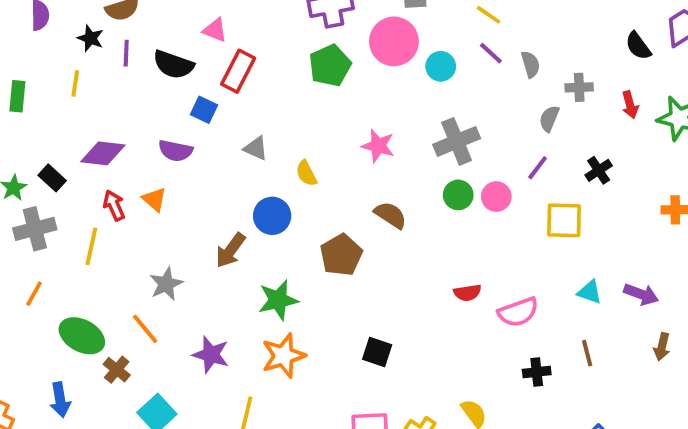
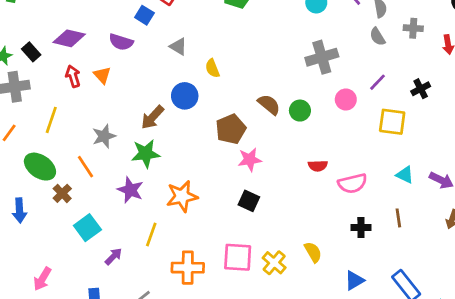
gray semicircle: (549, 119) -> (377, 37), moved, turned -60
pink star: (378, 146) -> (250, 160), moved, turned -30
green circle: (458, 195) -> (300, 111), moved
yellow line: (91, 246) -> (51, 120), moved
green star: (278, 300) -> (146, 154), moved

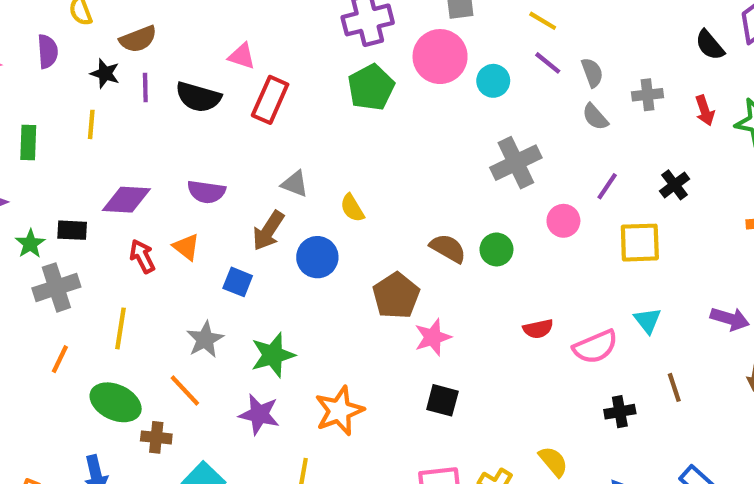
blue square: (144, 15) -> (238, 282), moved
black rectangle: (31, 52) -> (72, 230), turned -36
brown arrow: (152, 117) -> (268, 231), moved
cyan triangle: (405, 175) -> (648, 320), moved, turned 36
brown cross: (62, 193) -> (156, 437), turned -30

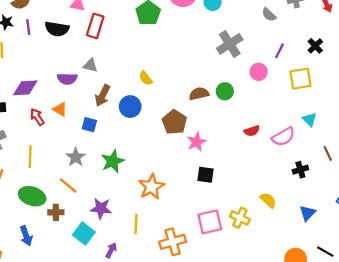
gray triangle: (295, 184) -> (90, 65), moved
brown semicircle: (448, 248) -> (199, 94), turned -36
purple star: (259, 414) -> (101, 208), moved

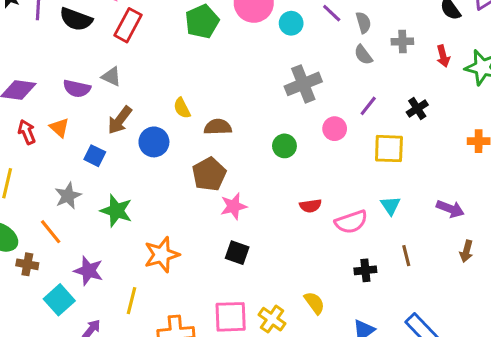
brown semicircle: (199, 94) -> (218, 127), moved
green star: (113, 161) -> (116, 211), turned 30

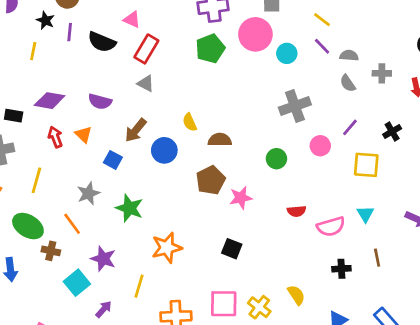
gray semicircle: (363, 23) -> (349, 56), turned -72
gray triangle: (111, 77) -> (146, 83), moved
pink star: (234, 206) -> (241, 198), moved

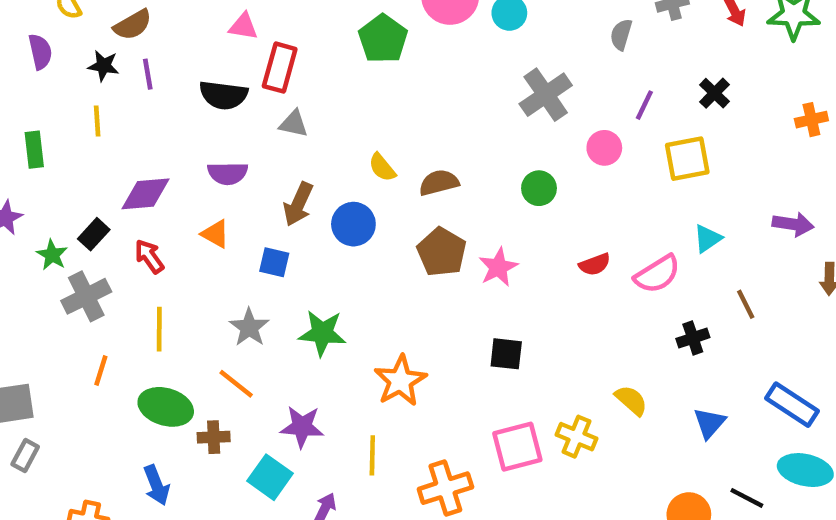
black semicircle: (102, 42) -> (223, 95), moved
gray semicircle: (348, 83) -> (621, 35), turned 66
black rectangle: (14, 116) -> (94, 234), turned -42
red arrow: (55, 137) -> (149, 256), moved
cyan triangle: (365, 214) -> (708, 239), turned 42

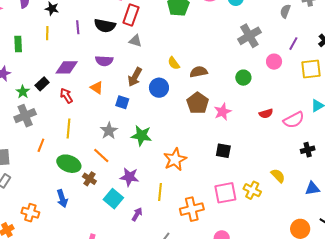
purple line: (148, 74) -> (78, 27), moved
gray cross: (86, 296) -> (25, 116), moved
blue triangle: (709, 423) -> (312, 188), turned 35
brown cross: (214, 437) -> (89, 179), turned 32

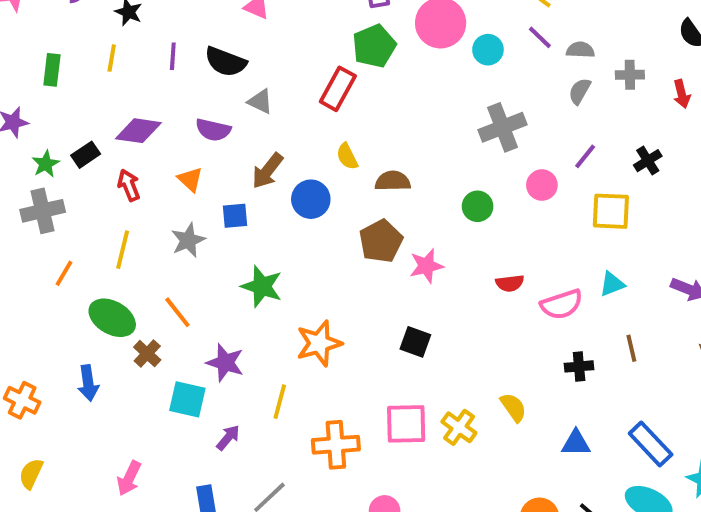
red rectangle: (131, 15) -> (338, 89), moved
gray triangle: (135, 41) -> (260, 101), moved
blue square: (122, 102) -> (235, 216), turned -32
gray star: (109, 131) -> (188, 240), moved
cyan square: (113, 199) -> (187, 399), turned -36

